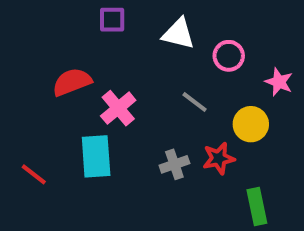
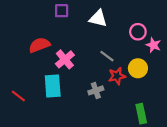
pink circle: (229, 56) -> (138, 32), moved
red star: (219, 158) -> (117, 76), moved

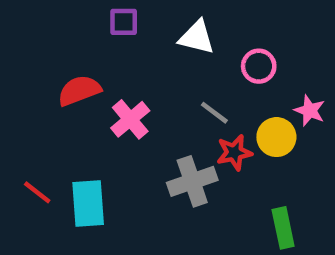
pink circle: (138, 32) -> (259, 66), moved
pink star: (153, 45) -> (310, 110), moved
cyan rectangle: (53, 86) -> (88, 204), moved
gray cross: (96, 90) -> (192, 181), size x1.5

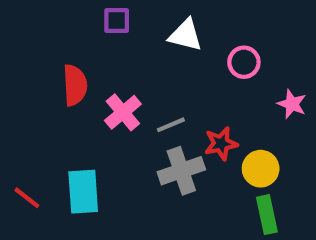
red semicircle: (79, 91) -> (75, 85), turned 108
gray line: (214, 113) -> (171, 125), moved, turned -60
yellow circle: (276, 137) -> (261, 169), moved
red line: (37, 192) -> (27, 198), moved

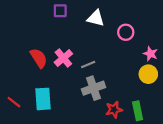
red semicircle: (75, 85) -> (39, 58), moved, turned -30
red star: (221, 144) -> (114, 110), moved
yellow circle: (261, 169) -> (148, 74), moved

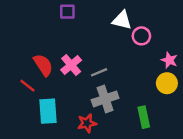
white triangle: (96, 18) -> (122, 20), moved
red line: (14, 102) -> (27, 86), moved
red star: (114, 110) -> (87, 123), moved
green rectangle: (138, 111) -> (144, 117), moved

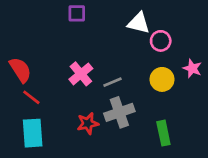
red semicircle: (43, 65) -> (20, 70), moved
yellow circle: (167, 83) -> (162, 79), moved
cyan rectangle: (48, 111) -> (33, 133), moved
red star: (87, 123) -> (88, 123), moved

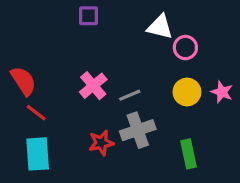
pink star: (192, 68) -> (222, 92), moved

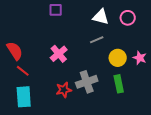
pink circle: (185, 48) -> (128, 18), moved
gray line: (130, 95) -> (97, 40), moved
green rectangle: (189, 154) -> (119, 84), moved

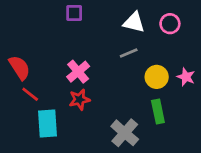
gray cross: (87, 82) -> (125, 133), moved, turned -30
red star: (64, 90) -> (79, 100), moved
cyan rectangle: (24, 97) -> (47, 124), moved

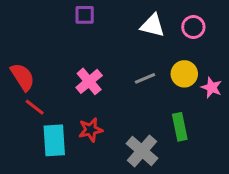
gray line: (129, 53) -> (145, 78), moved
yellow circle: (157, 77) -> (184, 74), moved
red star: (79, 100) -> (91, 130), moved

